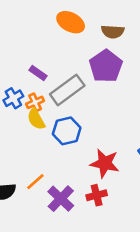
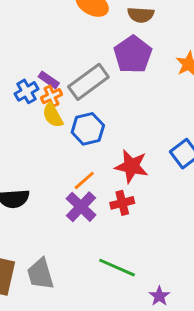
purple rectangle: (38, 73) -> (49, 80), moved
orange line: (35, 182) -> (84, 180), moved

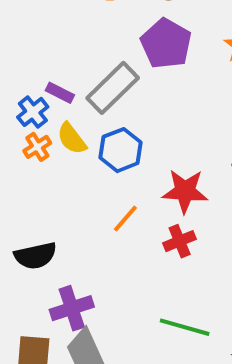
orange cross: (51, 96) -> (37, 147), moved
purple cross: (81, 207) -> (72, 308), moved, turned 36

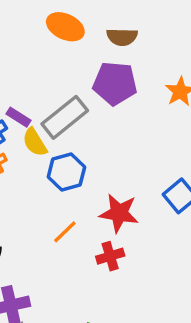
purple pentagon: (166, 44) -> (115, 83), turned -30
yellow semicircle: (72, 139) -> (35, 142), moved

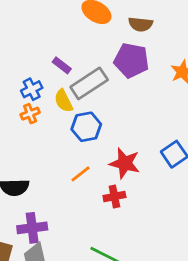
purple rectangle: (19, 117) -> (62, 65), moved

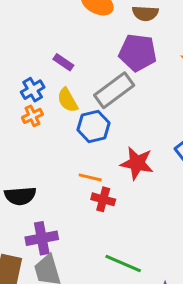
gray rectangle: (89, 83) -> (114, 90), moved
orange line: (81, 174) -> (90, 177), turned 55
red cross: (114, 197) -> (103, 199), moved, turned 30

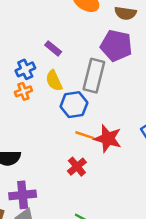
gray rectangle: (114, 90) -> (94, 76), turned -44
orange line: (90, 177) -> (85, 135), moved
red cross: (103, 199) -> (77, 167), turned 30

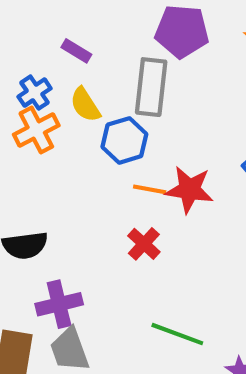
orange cross: (23, 91) -> (36, 130), size x1.5

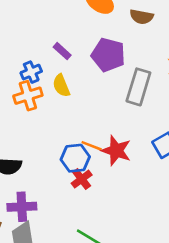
purple pentagon: (182, 31) -> (108, 55), moved
gray rectangle: (151, 87) -> (138, 87), moved
blue hexagon: (124, 140) -> (75, 158), moved

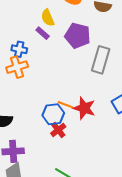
blue cross: (31, 72) -> (19, 49), turned 35
yellow semicircle: (61, 86) -> (48, 18), moved

